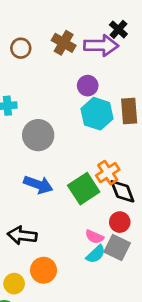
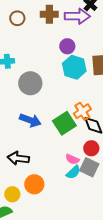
brown cross: (64, 43) -> (49, 14), turned -30

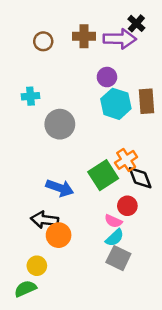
blue arrow: (30, 120) -> (60, 188), moved
red circle: (91, 148) -> (127, 206), moved
gray square: (89, 167) -> (118, 258), moved
orange circle: (34, 184) -> (59, 235), moved

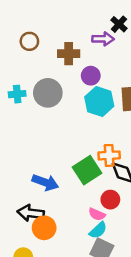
brown cross: (84, 36) -> (69, 54), moved
purple arrow: (120, 39) -> (103, 39), size x0.7
gray circle: (60, 124) -> (48, 93), moved
orange cross: (126, 160) -> (109, 155), turned 30

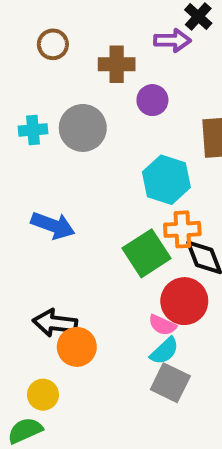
cyan hexagon: (99, 101) -> (166, 180), moved
blue arrow: (45, 182) -> (53, 225), moved
red circle: (110, 200) -> (184, 301), size x1.5

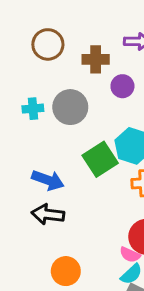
brown circle: (53, 44) -> (48, 44), size x1.4
green square: (146, 253) -> (100, 159), moved
black arrow: (55, 323) -> (48, 214), moved

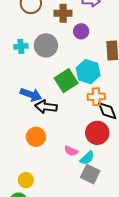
black arrow: (48, 214) -> (46, 107), moved
pink semicircle: (130, 255) -> (71, 151), moved
orange circle: (66, 271) -> (36, 137), moved

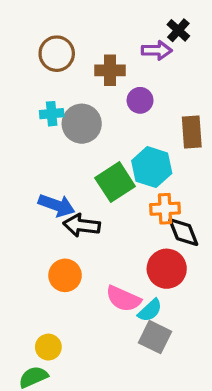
cyan cross: (21, 46) -> (52, 114), moved
pink semicircle: (71, 151) -> (123, 299), size x1.5

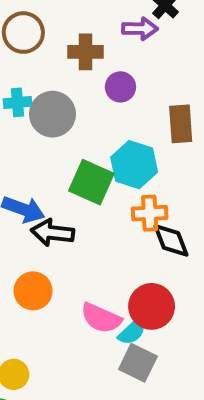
green square: (115, 182) -> (91, 182), turned -33
red circle: (167, 269) -> (152, 306), moved

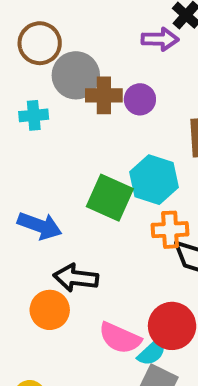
brown cross: (86, 52) -> (104, 95), moved
gray circle: (52, 114) -> (76, 75), moved
black arrow: (52, 233) -> (76, 278), moved

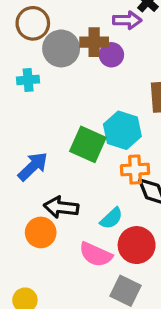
brown cross: (104, 95) -> (94, 42), moved
purple circle: (140, 99) -> (111, 55), moved
blue arrow: (40, 226) -> (33, 166), turned -64
cyan semicircle: (152, 352) -> (111, 218), moved

